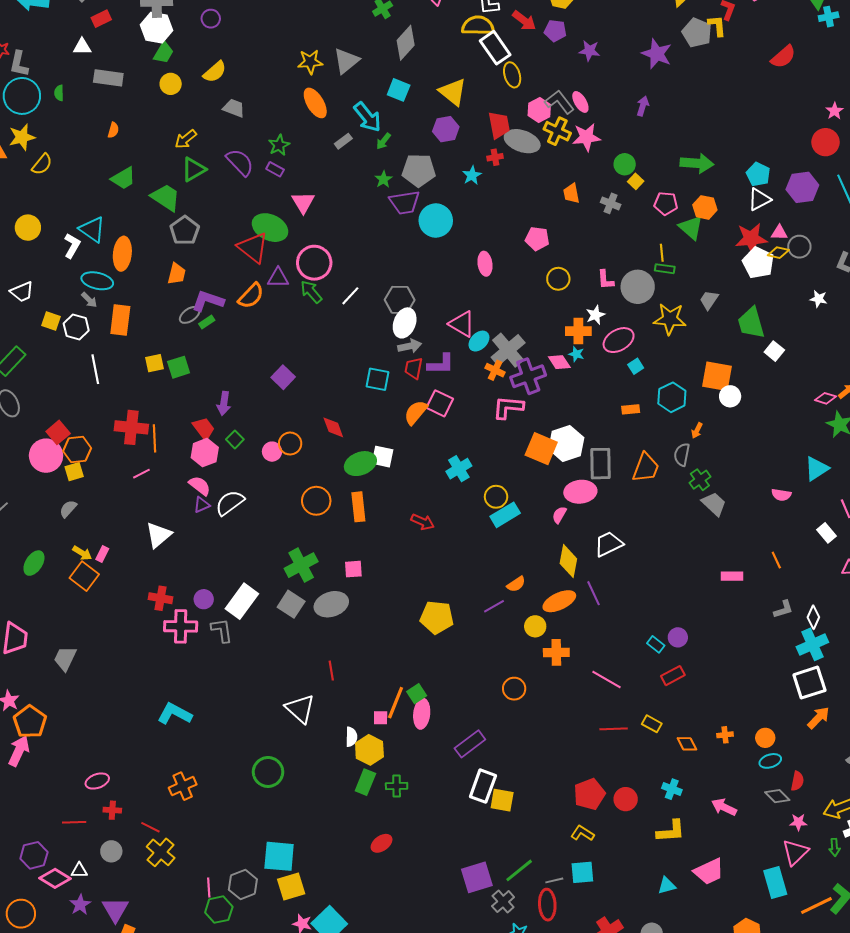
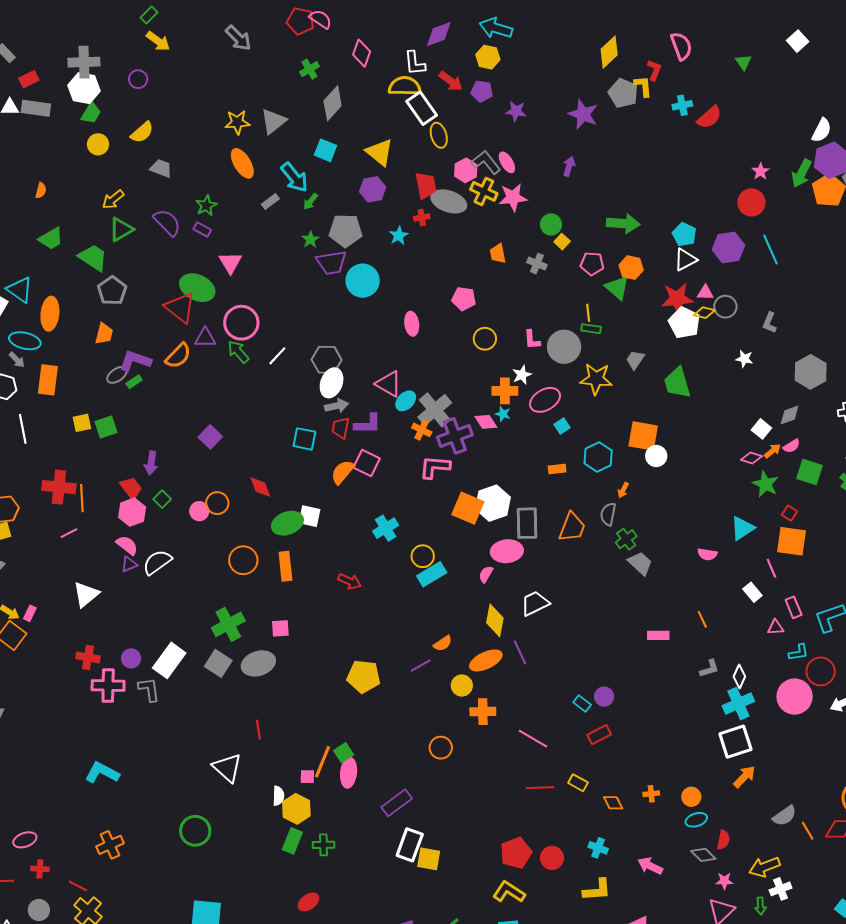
cyan cross: (829, 17) -> (682, 105), moved
gray rectangle: (108, 78) -> (36, 108), moved
white square: (774, 351) -> (761, 429), moved
yellow L-shape: (582, 833) -> (509, 892), size x1.4

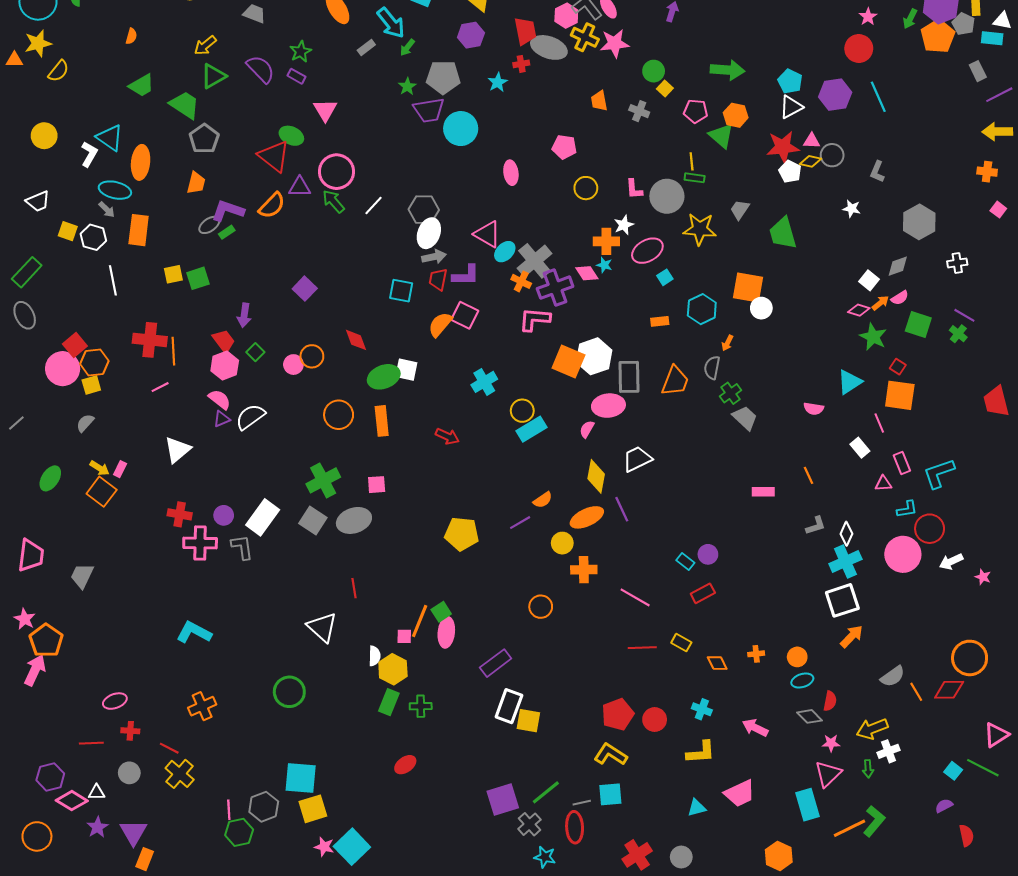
green arrow: (802, 173) -> (910, 19), size x0.7
green ellipse: (197, 288) -> (291, 136), size x0.7
white pentagon: (684, 323) -> (790, 172), size x0.7

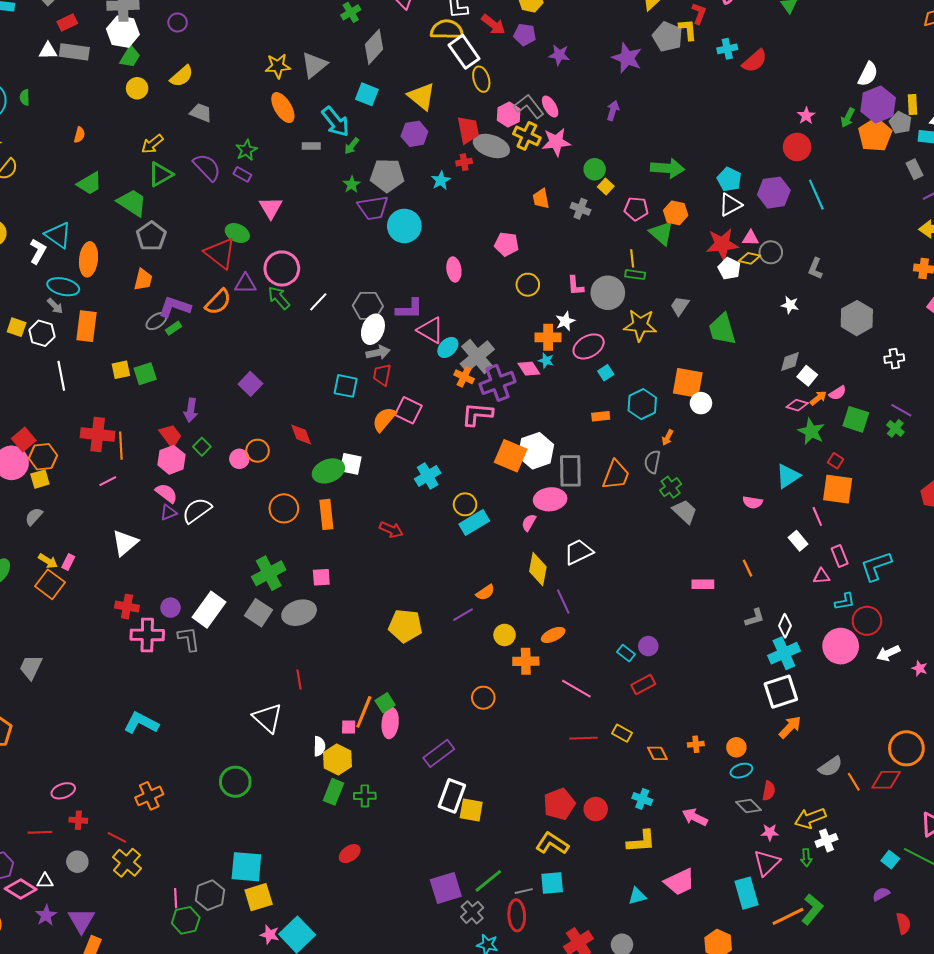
gray rectangle: (366, 47) -> (311, 146), turned 36
gray diamond: (898, 266) -> (790, 362), moved
purple L-shape: (466, 275) -> (409, 309), moved
orange ellipse: (587, 517) -> (553, 635), moved, size x0.7

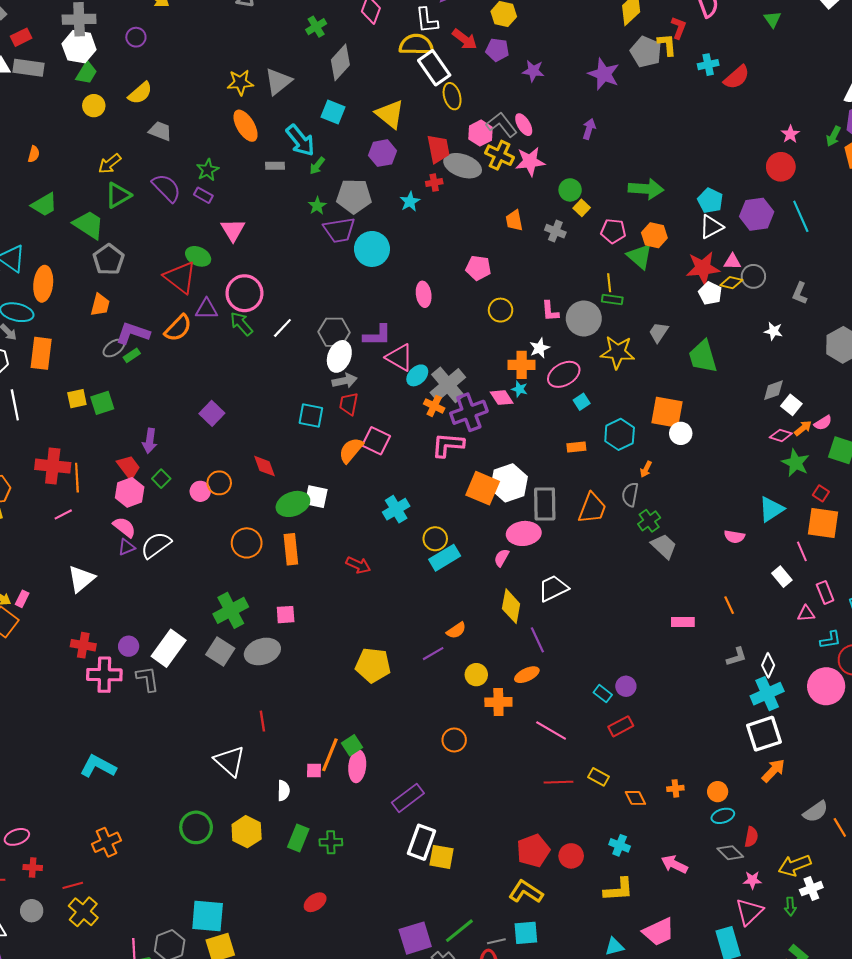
yellow hexagon: (338, 759) -> (247, 832), moved
red line: (117, 837) -> (73, 885), turned -42

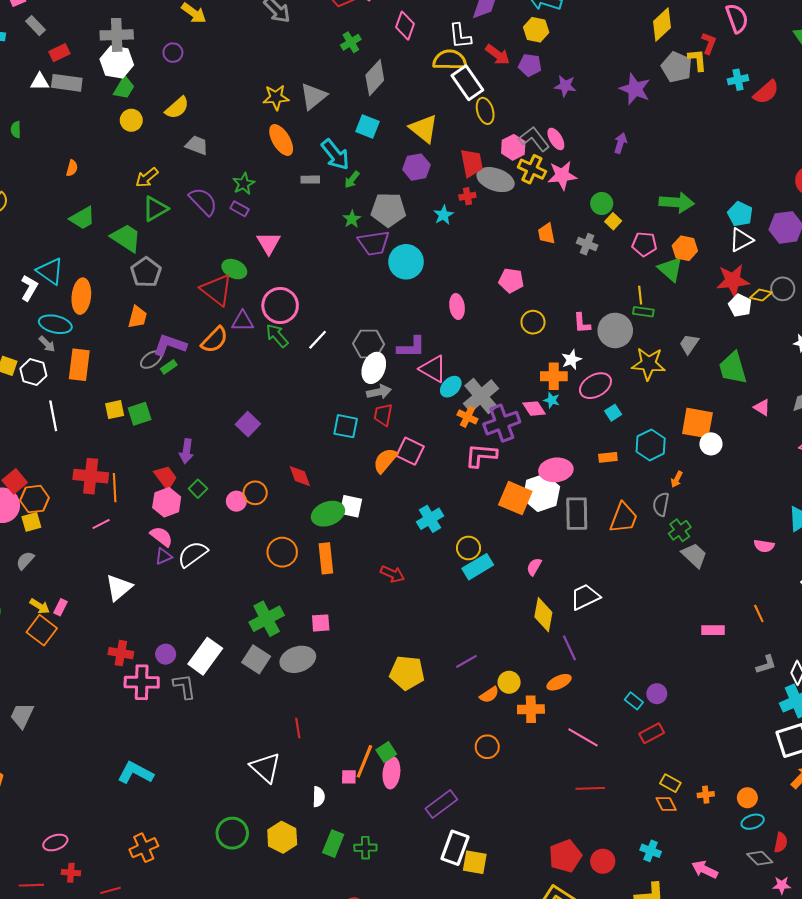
pink triangle: (732, 262) -> (762, 407), moved, turned 30
pink ellipse: (524, 533) -> (556, 470), moved
orange semicircle: (456, 630) -> (489, 695), moved
yellow rectangle: (599, 777) -> (670, 783), moved

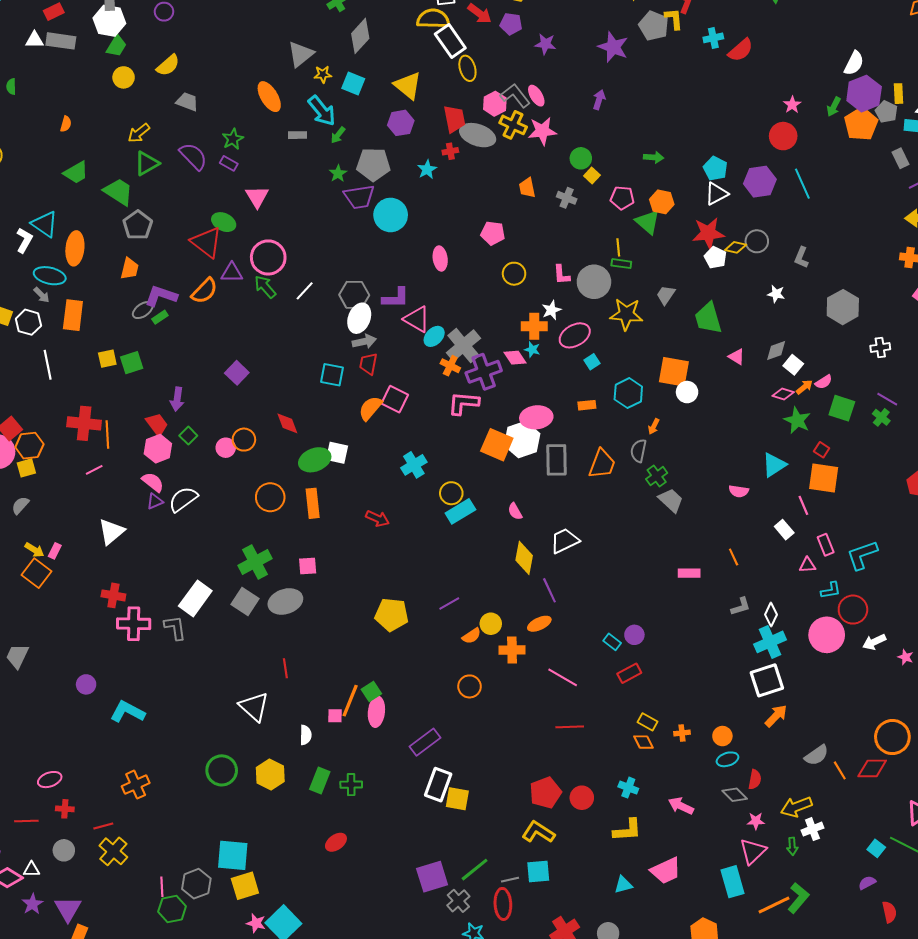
yellow star: (276, 97) -> (323, 74), moved, size x0.7
green arrow: (677, 202) -> (654, 157), size x0.6
pink semicircle: (534, 567) -> (515, 511), turned -60
purple circle: (166, 654) -> (86, 684), moved

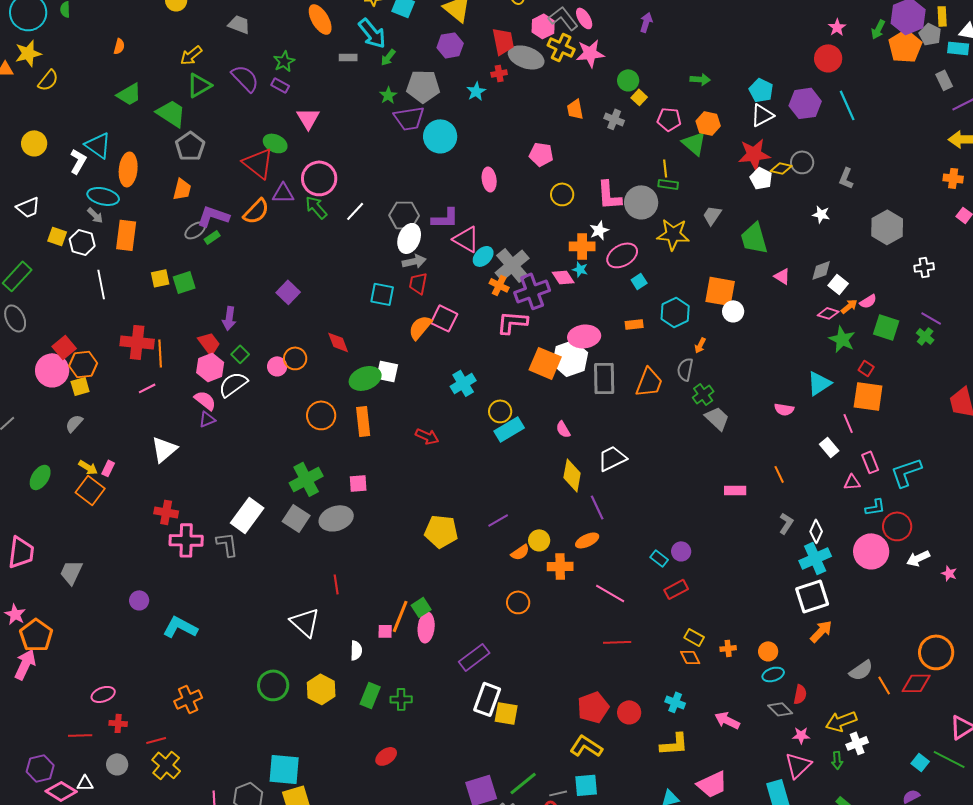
pink L-shape: (562, 275) -> (609, 195), size x1.5
white semicircle: (183, 499) -> (233, 384), moved
gray L-shape: (741, 607) -> (786, 523), turned -40

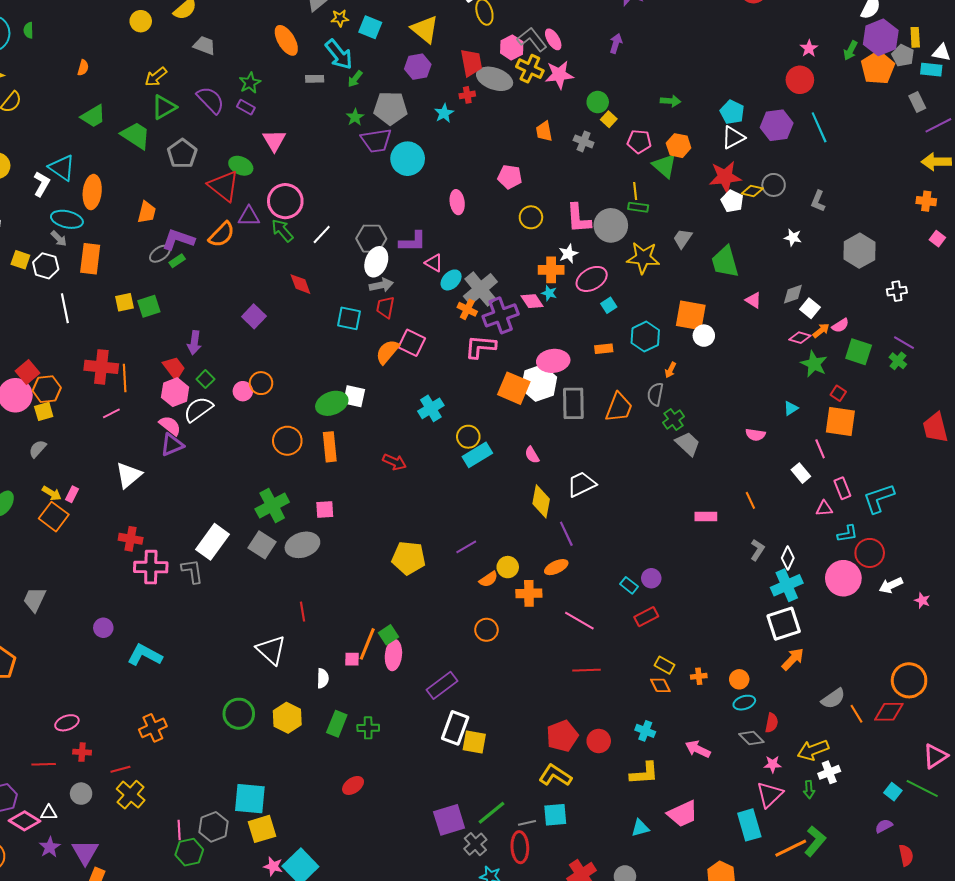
gray pentagon: (190, 146) -> (182, 154), moved
pink triangle: (466, 239) -> (434, 263), size x0.7
red diamond: (338, 342) -> (300, 284), moved
cyan triangle: (819, 383) -> (791, 408), size x0.6
purple triangle: (207, 419) -> (172, 445), size x1.4

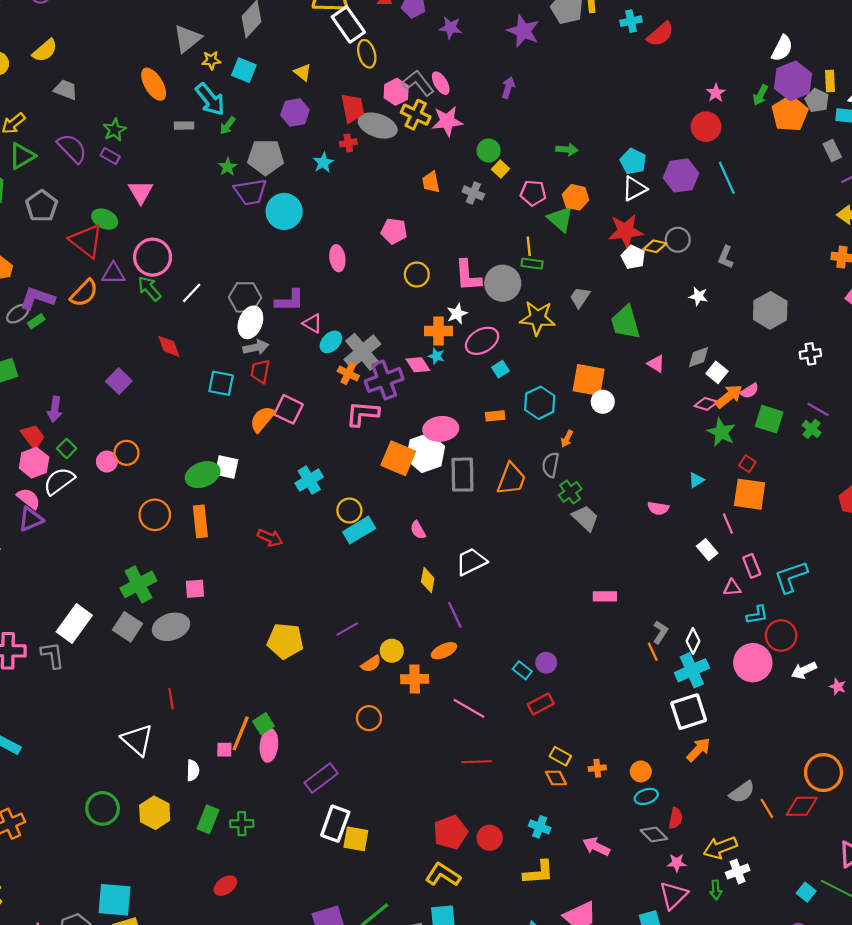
yellow triangle: (425, 29) -> (303, 72), size x0.6
orange arrow: (821, 331) -> (729, 396), size x1.5
orange line: (750, 500) -> (653, 652), moved
yellow diamond: (541, 501) -> (428, 580), size x0.7

